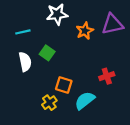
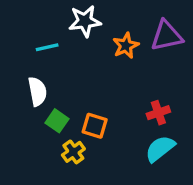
cyan line: (23, 32) -> (47, 47), moved
green square: (47, 53) -> (57, 121), moved
cyan semicircle: (85, 100) -> (160, 149), moved

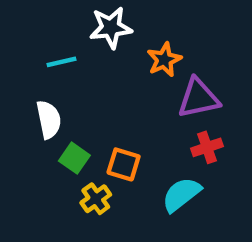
purple triangle: (167, 36) -> (198, 98), moved
cyan semicircle: (160, 149) -> (181, 194), moved

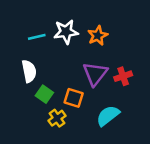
white star: (111, 28) -> (66, 32), moved
purple triangle: (198, 98) -> (95, 74), moved, turned -40
red cross: (207, 147) -> (123, 76), moved

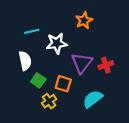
white star: (66, 32) -> (57, 43), moved
orange star: (98, 36) -> (84, 20), moved

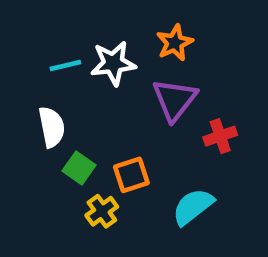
white star: (57, 43) -> (113, 63), moved
purple triangle: (82, 63) -> (175, 100), moved
orange square: (63, 84) -> (131, 175), turned -35

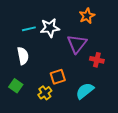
orange star: (175, 43) -> (87, 16), moved
red cross: (220, 136) -> (97, 60), turned 32
green square: (79, 168) -> (16, 86), moved

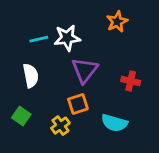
purple triangle: (77, 44) -> (85, 70), moved
cyan semicircle: (85, 91) -> (114, 123), turned -126

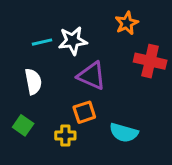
purple triangle: (85, 70) -> (92, 76), turned -44
red cross: (131, 81) -> (150, 61), moved, size x1.5
yellow cross: (60, 126) -> (65, 136), turned 36

